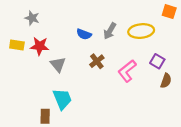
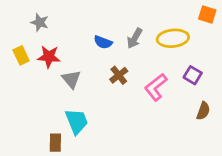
yellow rectangle: (17, 45) -> (21, 55), turned 56
brown semicircle: (166, 81) -> (203, 111), moved

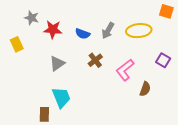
red star: (49, 57) -> (53, 29), moved
purple square: (193, 75) -> (163, 60), moved
gray triangle: (71, 79) -> (57, 63), turned 35
brown semicircle: (203, 111) -> (145, 89), moved

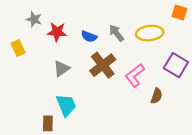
gray arrow: (108, 31) -> (116, 33), turned 112
brown cross: (95, 60) -> (103, 65), size x1.6
purple square: (163, 60) -> (176, 65), size x1.5

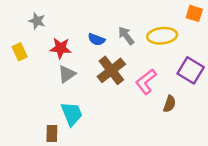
red star: (57, 32) -> (61, 48), moved

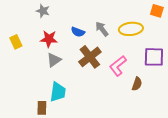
gray star: (37, 21) -> (43, 11), moved
purple square: (191, 70) -> (154, 57), turned -30
cyan trapezoid: (72, 114) -> (58, 92), turned 30

